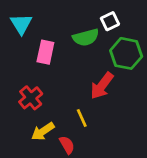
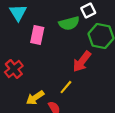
red cross: (31, 98) -> (14, 69), moved
yellow line: (82, 118) -> (66, 87), turned 64

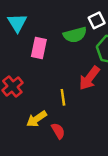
yellow line: (66, 87) -> (63, 97), moved, turned -48

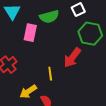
green semicircle: (75, 35) -> (49, 17), moved

